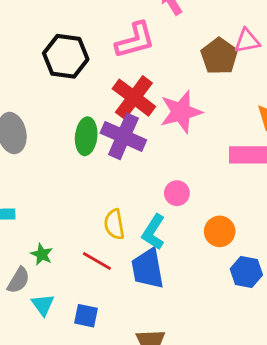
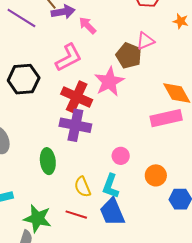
pink star: (181, 112) -> (109, 82), moved
green ellipse: (86, 136) -> (48, 161), moved
green star: (42, 254) -> (37, 218), size x1.8

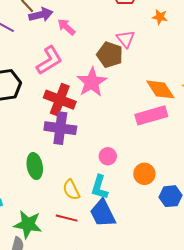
pink triangle: (145, 41) -> (126, 39), turned -42

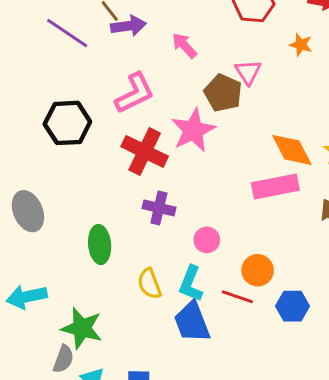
pink arrow: (66, 27) -> (184, 45), moved
purple cross: (60, 128) -> (159, 208), moved, size x0.7
red line: (67, 218) -> (237, 297), moved

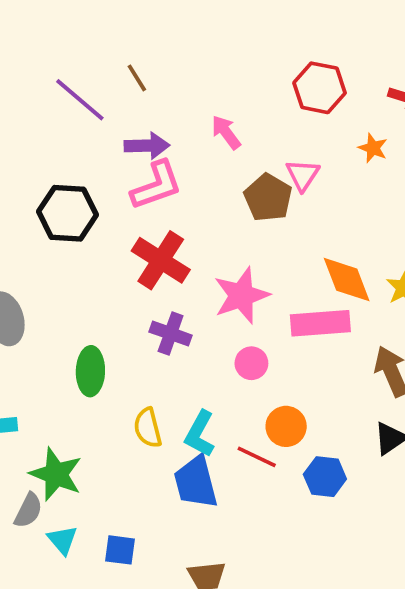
purple arrow: (128, 26) -> (147, 146), moved
pink star: (193, 130) -> (241, 296), moved
pink circle: (207, 240) -> (251, 363), moved

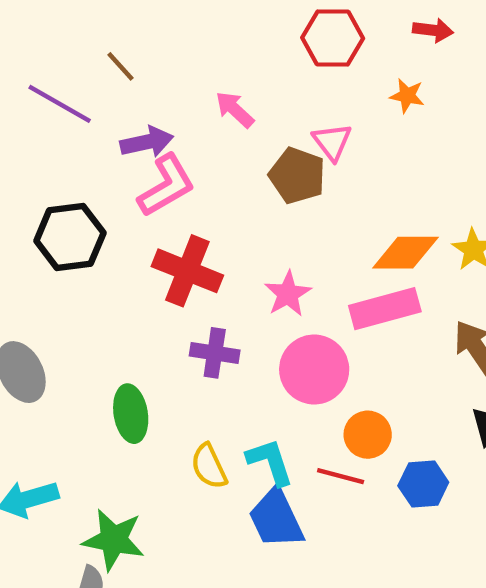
orange diamond: (347, 280) -> (405, 253), turned -58
pink star: (241, 296) -> (288, 294), size x0.7
pink circle: (251, 363) -> (314, 370), size x1.8
cyan L-shape: (200, 434) -> (270, 462), turned 144

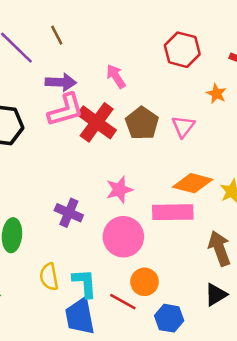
pink triangle: (332, 142) -> (183, 126), moved
red cross: (187, 271) -> (97, 122), moved

